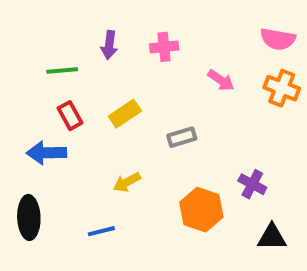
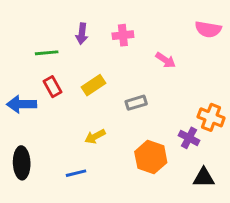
orange cross: (282, 88) -> (211, 117), moved
blue arrow: (46, 153) -> (22, 104), moved

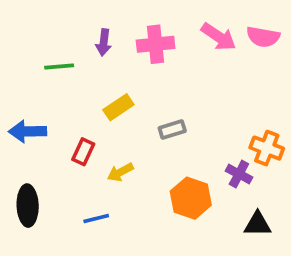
pink cross: (123, 35) -> (156, 44), size x1.4
pink arrow: (166, 60) -> (219, 37), moved, size x1.4
red rectangle: (52, 87) -> (83, 152), moved, turned 54

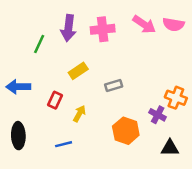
purple arrow: (104, 42) -> (68, 28), size x1.5
green line: (59, 66) -> (39, 44), turned -60
yellow arrow: (120, 172) -> (79, 114), turned 147

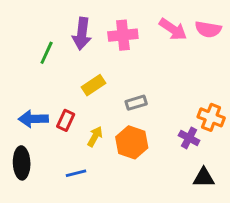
blue arrow: (18, 87) -> (33, 119), moved
orange hexagon: (126, 131) -> (132, 142), moved

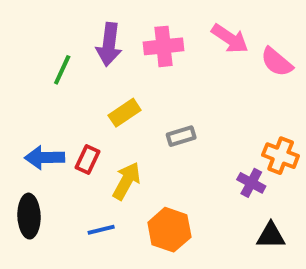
pink semicircle: (208, 29) -> (277, 62), moved, turned 30
yellow arrow: (95, 136) -> (127, 181), size x1.4
orange hexagon: (132, 142) -> (169, 230), moved

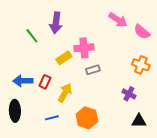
pink cross: (164, 46) -> (84, 48), moved
green line: (62, 70) -> (32, 36), turned -63
orange cross: (281, 156) -> (141, 65), moved

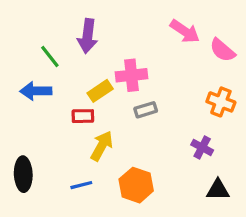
blue arrow: (23, 81) -> (36, 91), moved
red rectangle: (45, 82) -> (83, 116), moved, turned 64

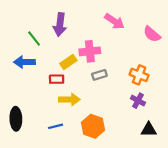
pink arrow: (185, 31) -> (114, 21), moved
orange cross: (221, 102) -> (139, 75), moved
yellow arrow: (102, 146) -> (69, 100), turned 60

